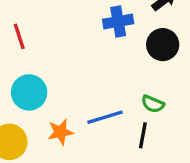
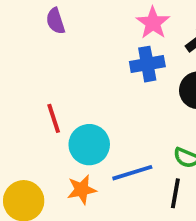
red line: (19, 36) -> (54, 118), moved
cyan circle: (29, 92) -> (89, 145), moved

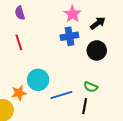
red line: (54, 118) -> (19, 42), moved
orange star: (82, 190) -> (19, 93), moved

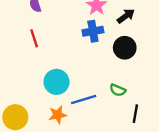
orange star: (19, 93) -> (58, 115), moved
black line: (85, 106) -> (135, 114), moved

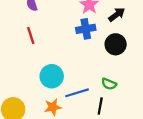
black line: (135, 114) -> (100, 106), moved

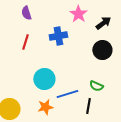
blue cross: (86, 29) -> (58, 36), moved
red line: (31, 35) -> (25, 42), turned 35

